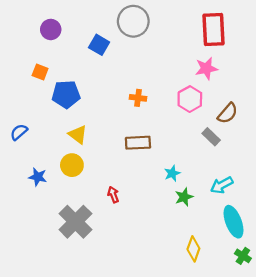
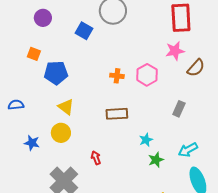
pink hexagon: (190, 99) -> (147, 75), moved
brown semicircle: (228, 113) -> (196, 68), moved
blue semicircle: (19, 132) -> (16, 105), turned 35
gray rectangle: (211, 137) -> (179, 109), turned 70

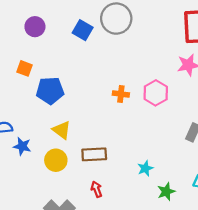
blue square: (84, 31) -> (83, 30), moved
brown rectangle: (117, 114) -> (94, 154), moved
cyan star: (146, 140) -> (145, 168), moved
blue star: (32, 143) -> (22, 146), moved

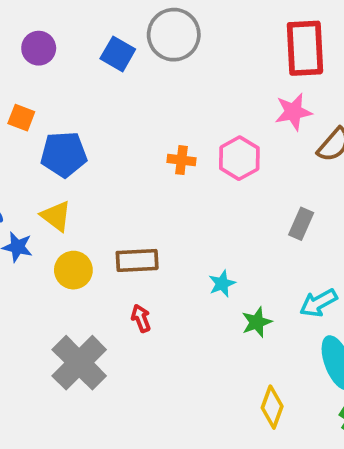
yellow triangle: (62, 130) -> (56, 216), moved

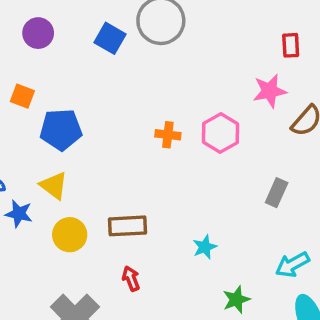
red rectangle: (305, 48) -> (291, 45), moved, size x0.5
green star: (257, 322) -> (236, 300), moved

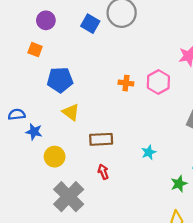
orange square: (22, 96) -> (35, 50), moved
yellow triangle: (54, 186) -> (71, 112), moved
yellow circle: (70, 235) -> (55, 157), moved
green star: (236, 300) -> (179, 184), moved

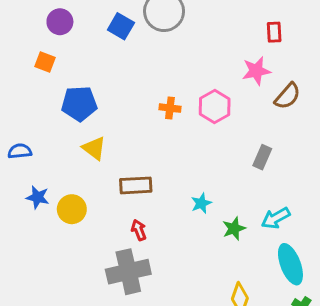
blue star: (34, 132) -> (38, 197), moved
green star: (179, 184) -> (234, 229), moved
gray cross: (69, 197) -> (128, 272), moved, turned 32

